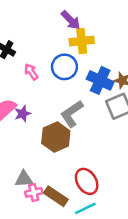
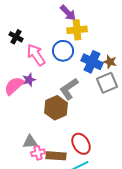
pink arrow: (31, 72) -> (36, 55), size x1.6
purple star: (23, 114) -> (29, 80), moved
brown rectangle: (56, 196) -> (56, 156), turned -30

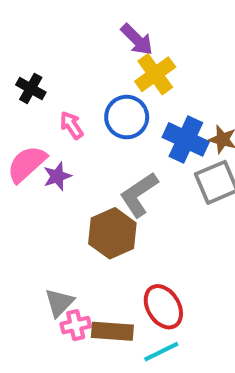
yellow cross: (77, 30) -> (155, 74), turned -30
pink arrow: (36, 55) -> (72, 125), size x0.6
pink semicircle: (14, 86) -> (27, 164), moved
gray triangle: (30, 142) -> (59, 303), turned -42

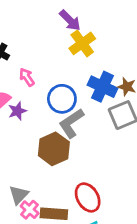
blue circle: (127, 117) -> (62, 99), moved
pink cross: (76, 325) -> (30, 210), turned -36

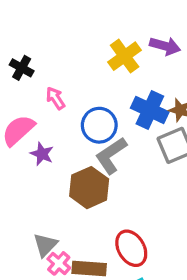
purple arrow: (70, 20) -> (165, 46), moved, turned -30
purple star: (17, 111) -> (42, 154), moved, turned -30

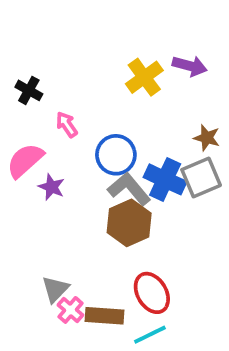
blue cross: (150, 110) -> (165, 179), moved
gray L-shape: (111, 156) -> (129, 189), turned 84
brown hexagon: (89, 188) -> (129, 223), moved

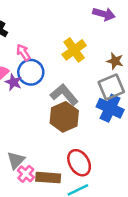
yellow cross: (144, 77) -> (74, 50), moved
blue circle: (116, 155) -> (31, 72), moved
blue cross: (165, 179) -> (110, 108), moved
purple star: (52, 187) -> (13, 82), moved

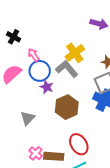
purple star: (13, 82) -> (47, 87), moved
gray L-shape: (64, 95) -> (67, 69), moved
gray triangle: (16, 160) -> (28, 118), moved

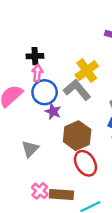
black cross: (14, 37) -> (35, 56), moved, turned -32
pink arrow: (34, 55) -> (37, 73), turned 40
red ellipse: (79, 144) -> (85, 163), moved

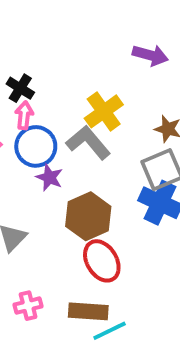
black cross: (35, 56) -> (20, 88), turned 35
pink cross: (40, 191) -> (28, 306), turned 35
brown rectangle: (61, 195) -> (88, 311), moved

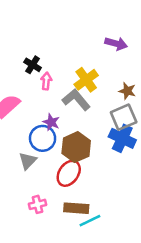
pink arrow: (24, 115) -> (46, 81), moved
blue circle: (36, 146) -> (43, 138), moved
red ellipse: (102, 261) -> (69, 173), moved, turned 65

